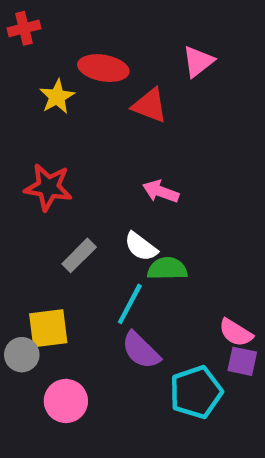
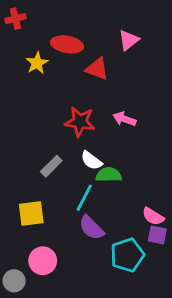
red star: (48, 187) -> (80, 122), moved
pink arrow: (161, 192) -> (124, 119), moved
gray circle: (22, 355) -> (14, 281), moved

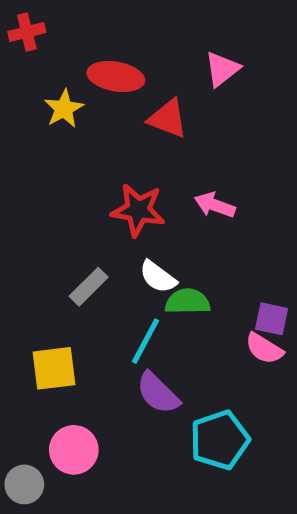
pink semicircle: (153, 216) -> (264, 348), moved
purple square: (157, 235) -> (272, 319), moved

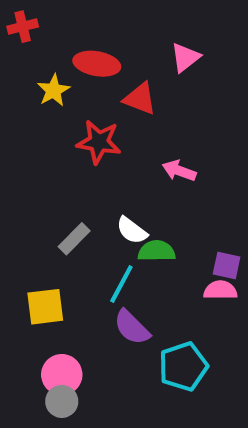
red star: (138, 210) -> (99, 142), moved
pink semicircle: (264, 348) -> (220, 290), turned 148
gray circle: (24, 484) -> (62, 401), moved

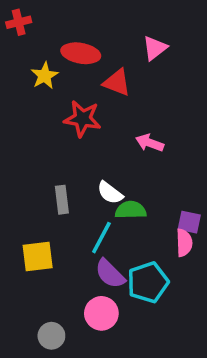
gray rectangle: (74, 239) -> (62, 200), turned -52
pink semicircle: (220, 290) -> (184, 243), turned 88
cyan pentagon: (183, 366) -> (148, 282), moved
pink circle: (62, 375) -> (101, 313), moved

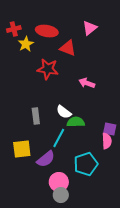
red cross: (19, 22) -> (14, 29), moved
purple semicircle: (110, 274) -> (46, 159), moved, turned -84
gray circle: (51, 336) -> (61, 195), moved

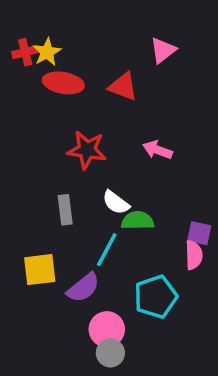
red ellipse: (47, 31) -> (63, 83), moved
yellow star: (26, 44) -> (47, 52), moved
red star: (48, 69) -> (87, 150), moved

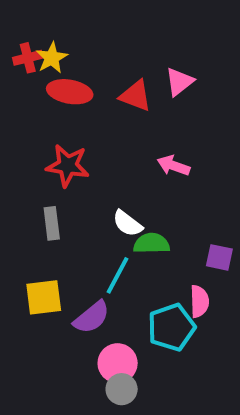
pink triangle: (163, 50) -> (179, 82), moved
red star: (87, 150) -> (68, 166), moved
gray rectangle: (65, 210) -> (52, 223), moved
pink semicircle: (194, 255) -> (199, 301), moved

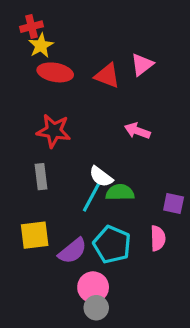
red cross: (28, 58) -> (31, 27), moved
cyan line: (118, 275) -> (91, 197), moved
cyan pentagon: (171, 327) -> (112, 245), moved, turned -30

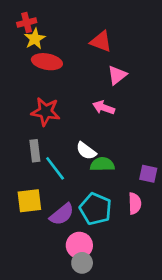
pink triangle: (142, 65) -> (117, 75), moved
red triangle: (107, 76) -> (101, 41), moved
pink arrow: (137, 131) -> (104, 108), moved
cyan line: (91, 197) -> (55, 168), moved, turned -65

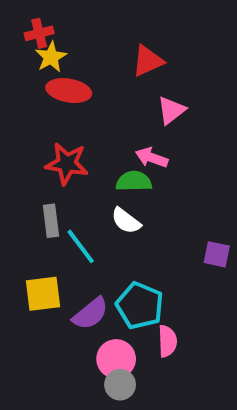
red triangle: (101, 41) -> (148, 61), turned -45
green semicircle: (102, 164) -> (134, 181), moved
pink semicircle: (135, 203) -> (167, 341), moved

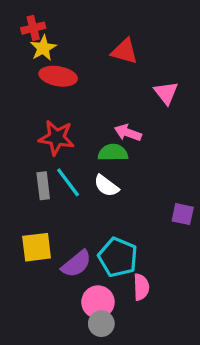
red triangle: (148, 61) -> (125, 51), turned 40
pink triangle: (171, 110) -> (166, 93), moved, turned -30
cyan line: (81, 246) -> (68, 182), moved

